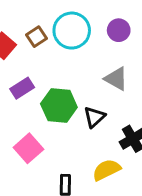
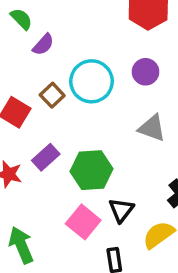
black triangle: (94, 117) -> (121, 210), moved
pink square: (28, 148) -> (83, 222), moved

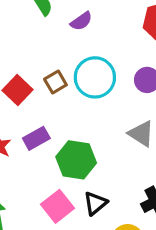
purple semicircle: (43, 45) -> (81, 21), moved

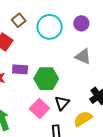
brown square: (55, 82) -> (19, 20), moved
purple rectangle: (36, 138) -> (20, 69), turned 42

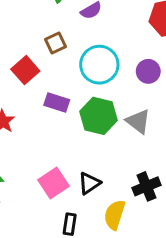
purple rectangle: (20, 69) -> (57, 102), moved
green hexagon: (46, 79) -> (99, 116), moved
yellow semicircle: (83, 119) -> (115, 215), turned -54

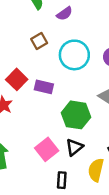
red square: (25, 70) -> (17, 79), moved
green hexagon: (99, 116) -> (76, 115), moved

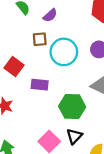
brown square: (39, 41) -> (40, 39), moved, turned 32
red square: (17, 79) -> (14, 67), moved

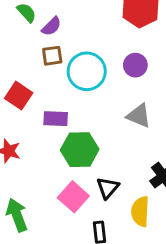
purple semicircle: (50, 15) -> (51, 26), moved
green hexagon: (72, 107) -> (80, 150), moved

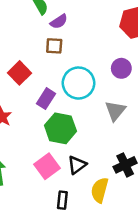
cyan circle: (87, 71) -> (78, 83), moved
gray triangle: (139, 116) -> (115, 111), turned 35
purple rectangle: (56, 119) -> (46, 99), turned -72

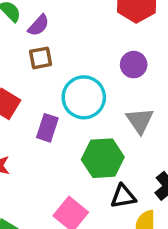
green hexagon: (60, 128) -> (103, 158), moved
black triangle: (77, 165) -> (123, 196), moved, turned 42

